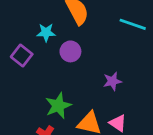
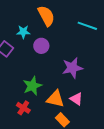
purple star: (112, 81) -> (72, 68), size x1.5

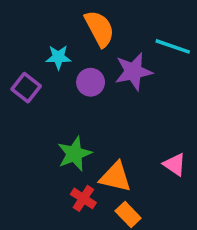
purple star: (72, 68) -> (133, 72), moved
pink triangle: (76, 99) -> (175, 164), moved
red cross: (23, 108) -> (83, 198), moved

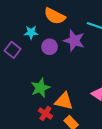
orange semicircle: (99, 29) -> (55, 16), turned 145
purple star: (133, 72) -> (74, 41), turned 30

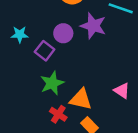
cyan star: (31, 32) -> (20, 34), moved
purple square: (13, 50) -> (45, 51), moved

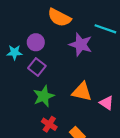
purple circle: (63, 33) -> (36, 42), moved
orange triangle: (81, 99) -> (82, 92), moved

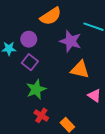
orange semicircle: (59, 18) -> (51, 16), turned -60
orange triangle: (82, 92) -> (80, 69), moved

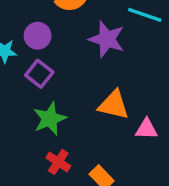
orange triangle: (80, 69) -> (114, 105), moved
pink triangle: (95, 96) -> (146, 129), turned -32

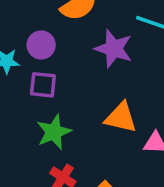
purple square: (39, 74) -> (43, 85), turned -32

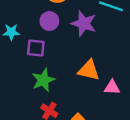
purple circle: (41, 45) -> (49, 21), moved

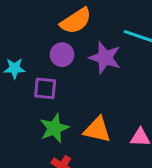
orange triangle: (89, 70) -> (97, 130), moved

